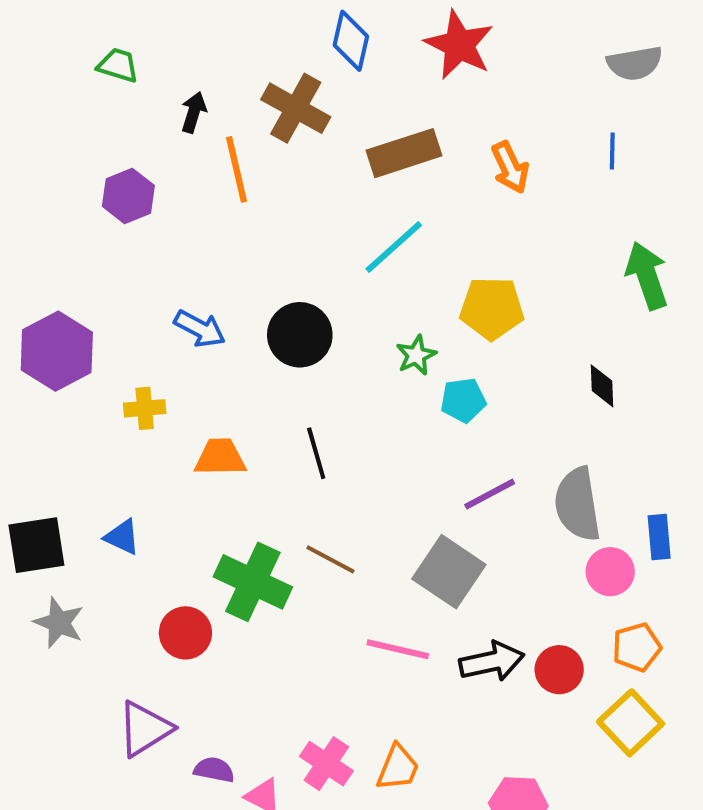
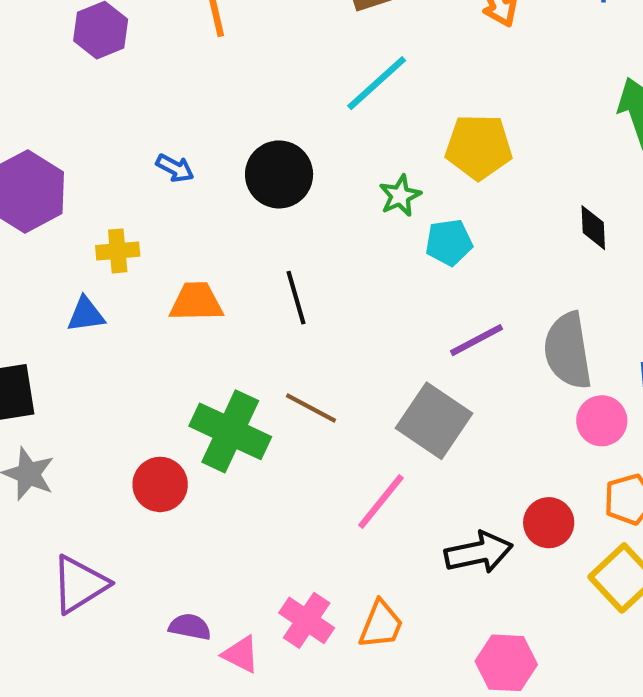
blue arrow: (200, 329) -> (175, 168), size x0.7
blue triangle: (122, 537) -> (86, 315), moved, turned -33
pink line: (398, 649) -> (381, 501), turned -64
black arrow: (492, 662) -> (479, 552), moved
purple triangle: (145, 729) -> (79, 584), moved

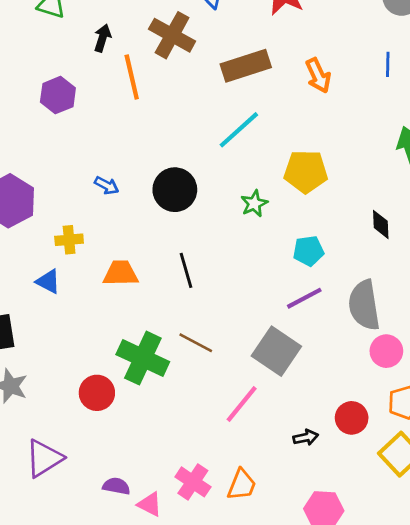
cyan pentagon: (449, 242) -> (308, 251), moved
blue triangle: (86, 315) -> (48, 282), turned 36
black arrow: (479, 552) -> (306, 437), size x0.6

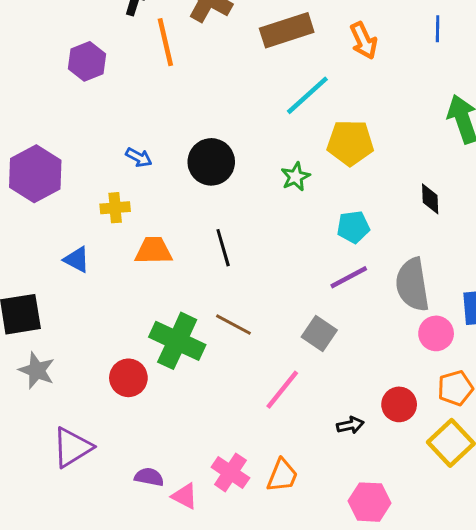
cyan line: (239, 130) -> (307, 95), moved
yellow cross: (69, 240) -> (115, 208), moved
gray square: (276, 351) -> (319, 333), size x0.7

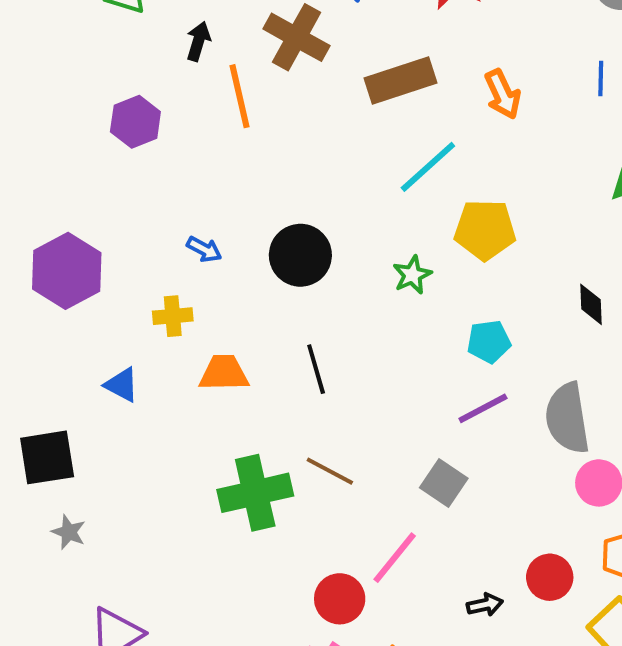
green cross: (177, 341) -> (255, 493), turned -38
gray star: (37, 370) -> (69, 532), size x0.7
red circle: (128, 378) -> (340, 599), moved

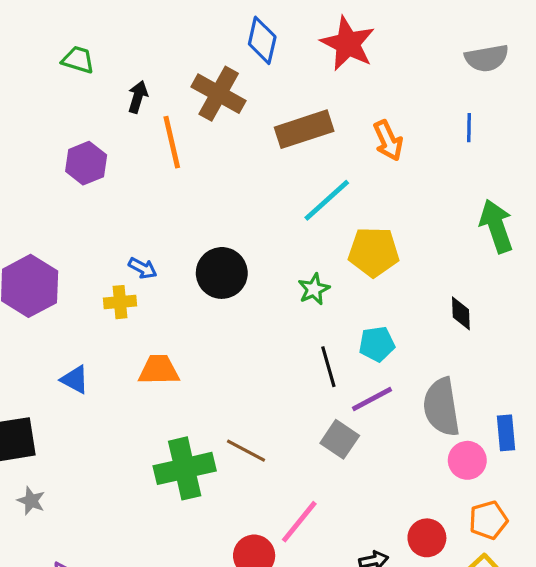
yellow cross: (173, 316) -> (120, 302), moved
black line: (316, 369) -> (328, 367), moved
gray square: (444, 483) -> (340, 439), moved

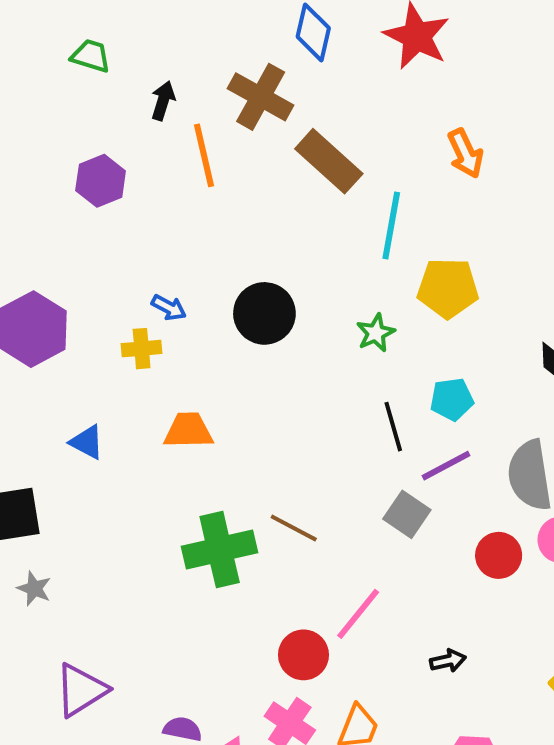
brown rectangle: (304, 129) -> (329, 161), moved, turned 60
cyan line: (327, 200) -> (391, 226), turned -38
red circle: (427, 538) -> (499, 555), moved

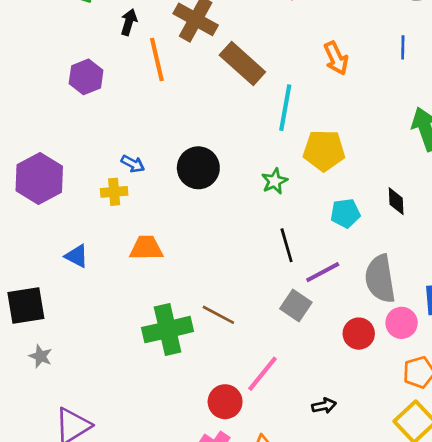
cyan pentagon: (452, 399) -> (345, 213), moved

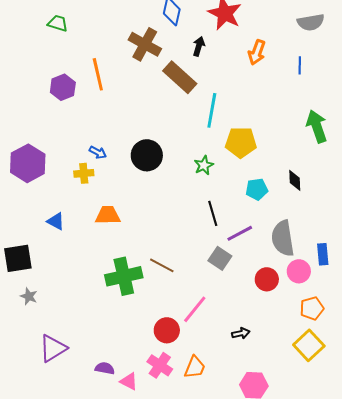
black arrow: (129, 22) -> (199, 46), moved
orange arrow: (336, 58) -> (257, 52), moved, turned 45
orange line: (157, 60) -> (98, 74), moved

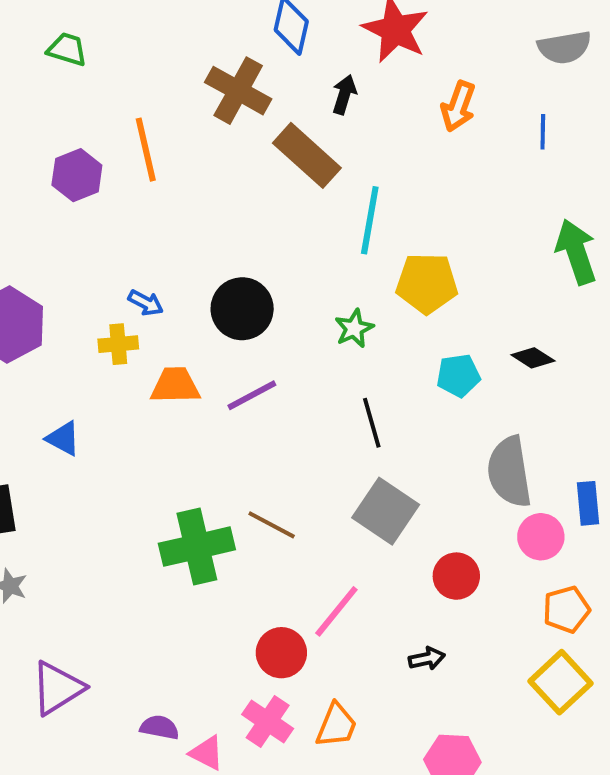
black diamond: (295, 180) -> (533, 358), turned -55
orange trapezoid: (108, 215) -> (175, 385), moved
purple line: (240, 233) -> (252, 395), moved
gray square: (220, 258) -> (386, 511), size x1.4
red circle: (267, 279) -> (456, 576), moved

